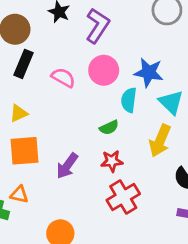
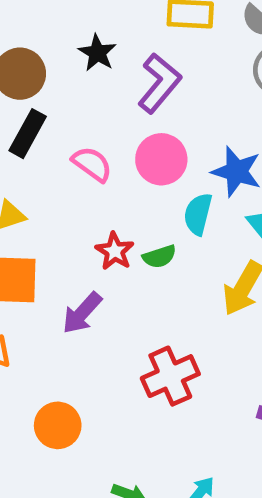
red star: (112, 161) -> (115, 251), moved, turned 30

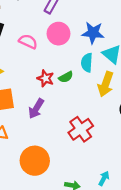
cyan semicircle: (198, 214) -> (87, 63), moved
orange circle: (58, 425) -> (35, 161), size x1.4

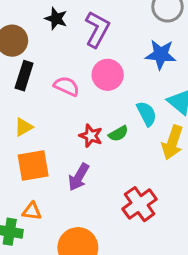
blue star: (93, 33) -> (161, 55), moved
cyan semicircle: (87, 63) -> (147, 114), turned 150

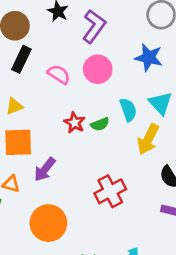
purple arrow: (79, 177) -> (45, 169), moved

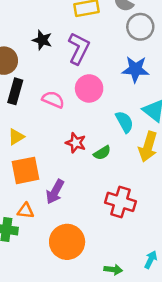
green semicircle: (100, 124) -> (102, 153), moved
red cross: (110, 191) -> (120, 202), turned -36

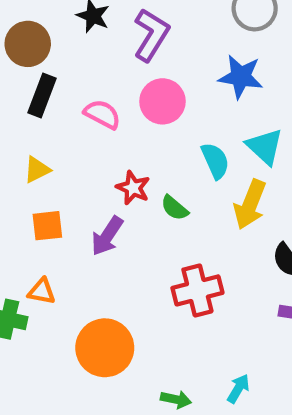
green semicircle: (102, 153) -> (175, 208), turned 66
orange square: (26, 170) -> (47, 226), size x0.7
purple arrow: (55, 192) -> (107, 236), moved
red cross: (120, 202) -> (197, 290), turned -36

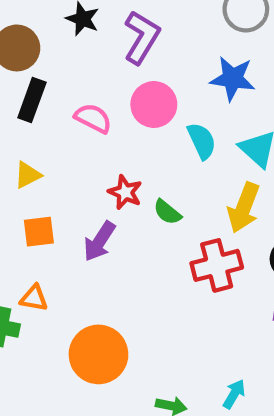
cyan semicircle: (215, 161) -> (202, 141), moved
red cross: (197, 290) -> (217, 265), moved

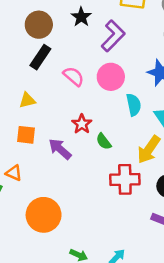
purple arrow: (99, 241) -> (60, 149), turned 85

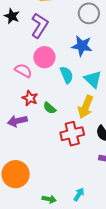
pink semicircle: (74, 76) -> (23, 71), moved
purple arrow: (60, 149) -> (17, 121), turned -42

